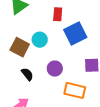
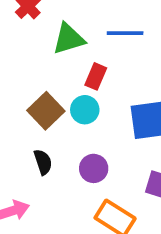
red rectangle: (58, 14) -> (96, 76), moved

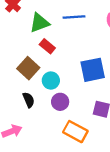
red rectangle: (96, 76) -> (47, 46), moved, turned -70
cyan circle: (85, 110) -> (51, 81), moved

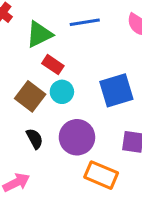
cyan circle: (51, 81) -> (62, 92), moved
purple circle: (60, 102) -> (77, 137), size x1.5

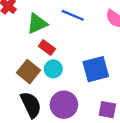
blue line: (85, 22) -> (73, 15), turned 30
black semicircle: (35, 139) -> (31, 105), size x1.6

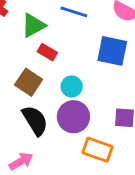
cyan circle: (53, 69) -> (72, 86), moved
blue square: (96, 69) -> (112, 51), moved, turned 32

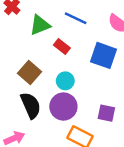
red rectangle: (47, 52) -> (62, 47), moved

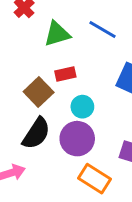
red rectangle: (62, 47) -> (65, 74), moved, turned -56
black semicircle: (31, 105) -> (36, 133), turned 52

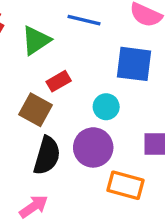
cyan circle: (82, 107) -> (106, 107), moved

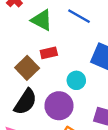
green triangle: (36, 40) -> (42, 20), turned 45

